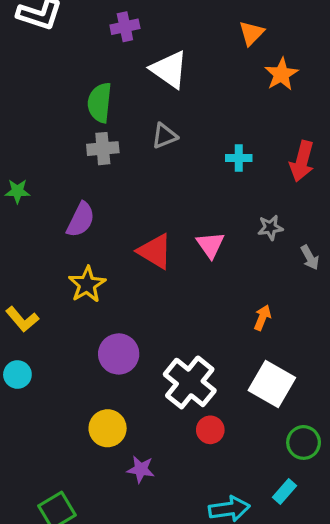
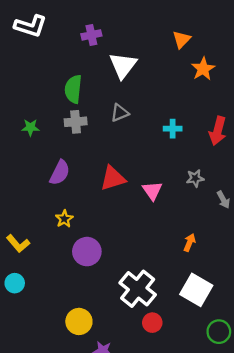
white triangle: (169, 69) -> (123, 65), turned 32
green star: (17, 191) -> (30, 127), moved
red triangle: (155, 251) -> (113, 178), moved, turned -48
yellow star: (87, 284) -> (64, 219), size x0.7
purple circle: (119, 354) -> (87, 252), moved

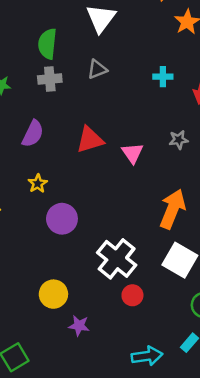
cyan cross: (173, 129) -> (163, 77), moved
orange arrow: (190, 243) -> (173, 209), size x2.0

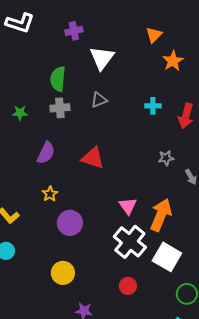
red triangle: (90, 140) -> (93, 158), turned 35
pink triangle: (132, 153) -> (128, 206), moved
white cross: (117, 259) -> (130, 242), moved
yellow circle: (53, 294) -> (63, 273), moved

